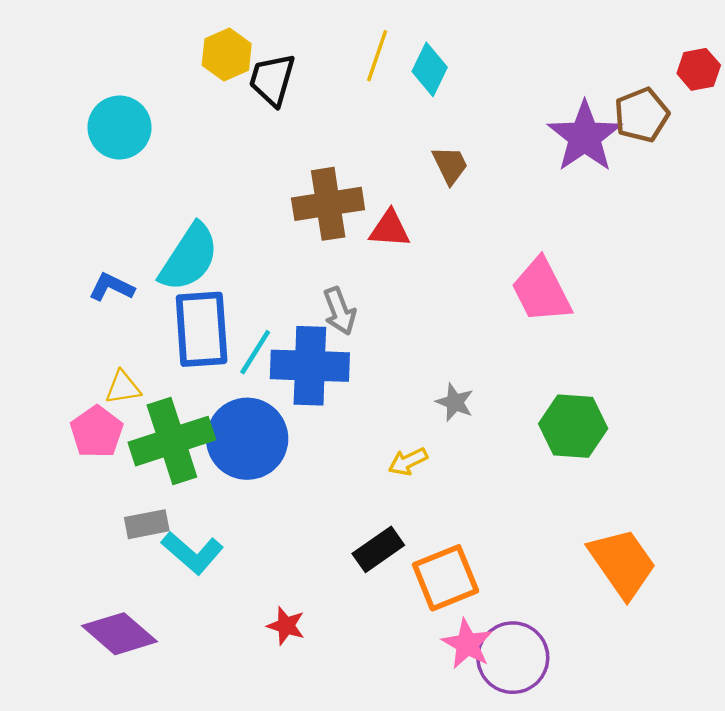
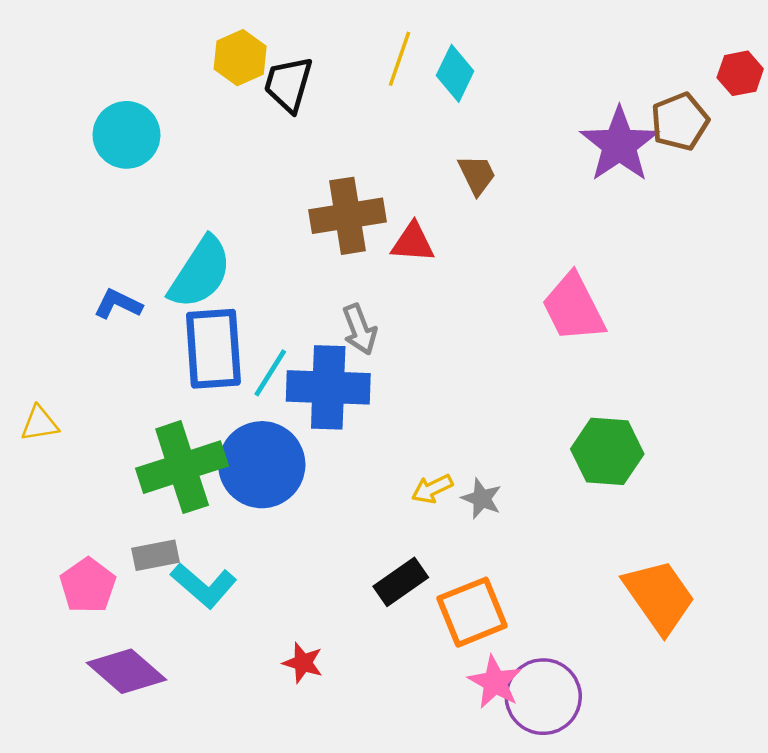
yellow triangle: (123, 387) -> (40, 424), moved
gray star: (455, 402) -> (482, 499), moved
pink pentagon: (97, 432) -> (88, 585), moved

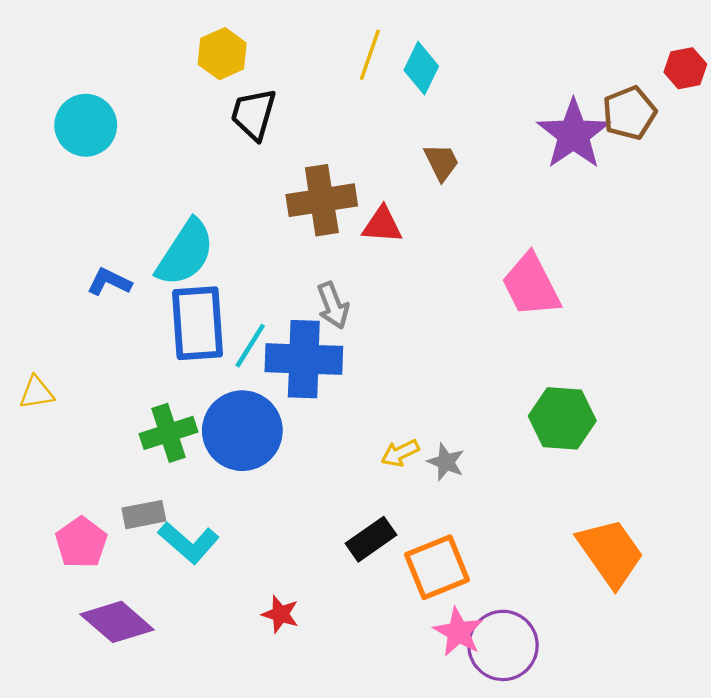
black trapezoid: (288, 84) -> (254, 114), moved
cyan circle: (127, 135) -> (86, 125), moved
green cross: (182, 467) -> (168, 433), size x0.7

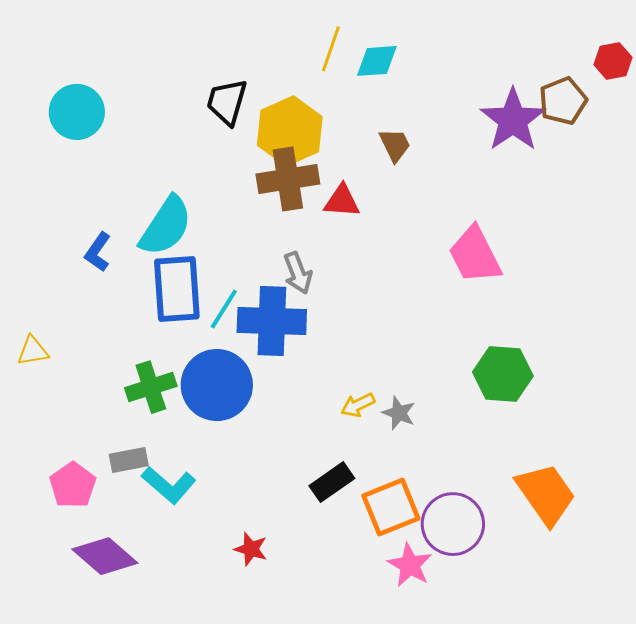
yellow hexagon: (222, 54) -> (290, 131), moved, size x1.5
cyan diamond: (421, 68) -> (377, 61), turned 60
blue L-shape: (109, 282) -> (98, 252), turned -81
purple circle: (503, 645) -> (453, 524), moved

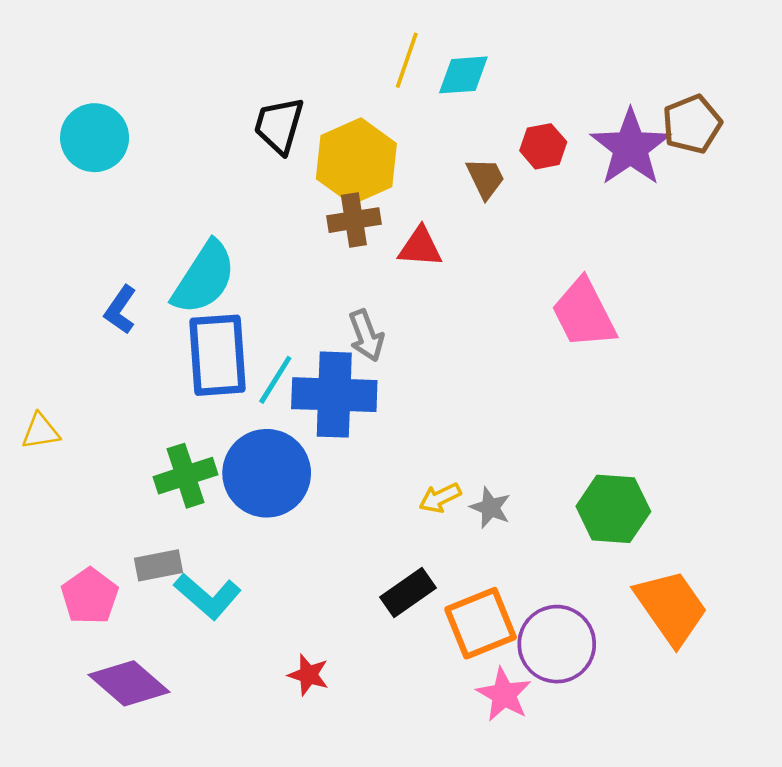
red hexagon: (613, 61) -> (543, 146), moved
brown cross: (288, 179) -> (354, 220), size x0.7
green hexagon: (503, 374) -> (613, 509), moved

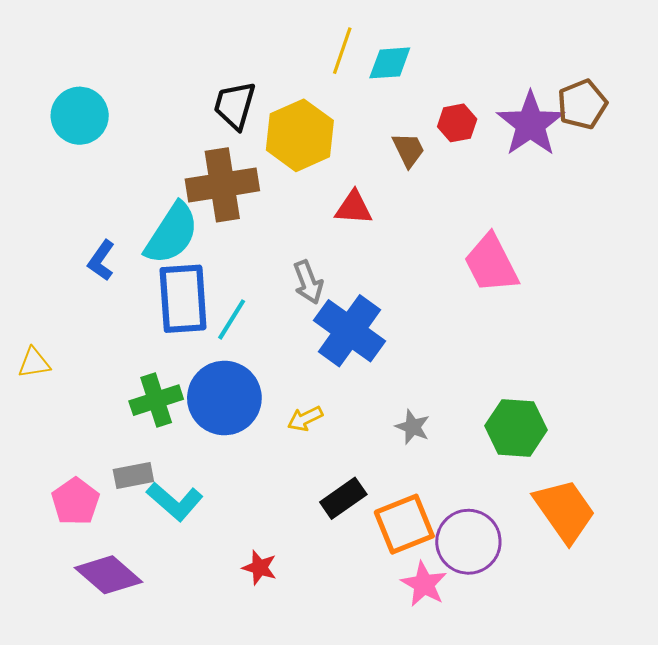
brown cross: (354, 220) -> (222, 185), moved, size x1.6
blue cross: (334, 395) -> (350, 331), moved, turned 34
yellow arrow: (440, 498) -> (305, 419), moved

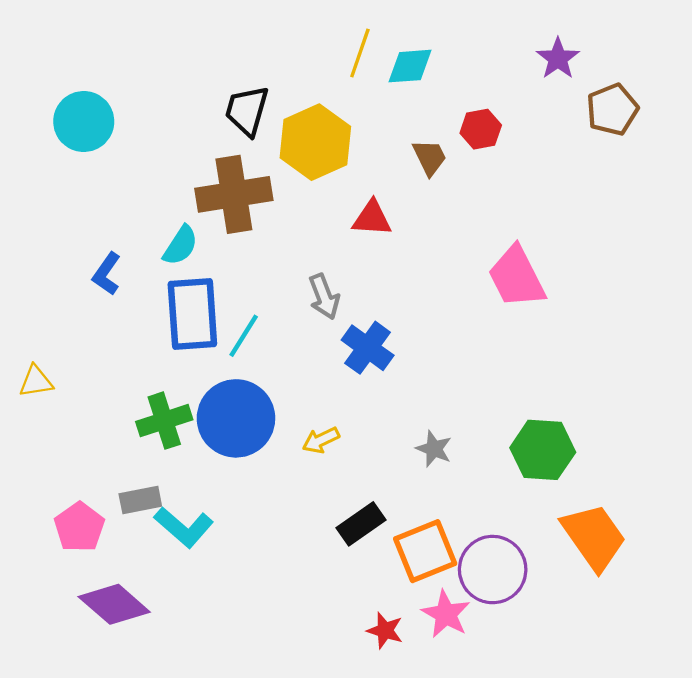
purple star: (530, 124) -> (558, 58), moved, size x0.6
cyan semicircle: (172, 234) -> (181, 245), size x0.6
blue cross: (350, 331) -> (368, 348), size x0.7
red star: (260, 568) -> (385, 630), moved

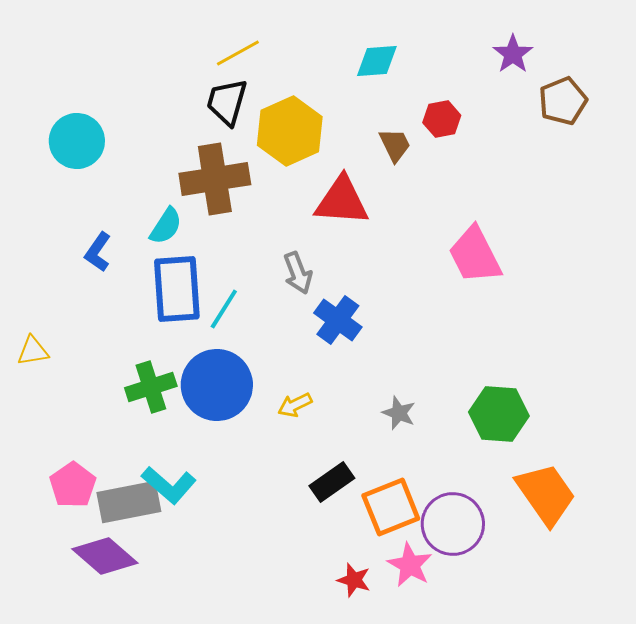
yellow line: (360, 53) -> (238, 53), moved, turned 42
cyan circle: (84, 122) -> (77, 141), moved
red triangle: (372, 218) -> (342, 201), size x1.5
gray rectangle: (140, 500) -> (129, 502), moved, size x1.6

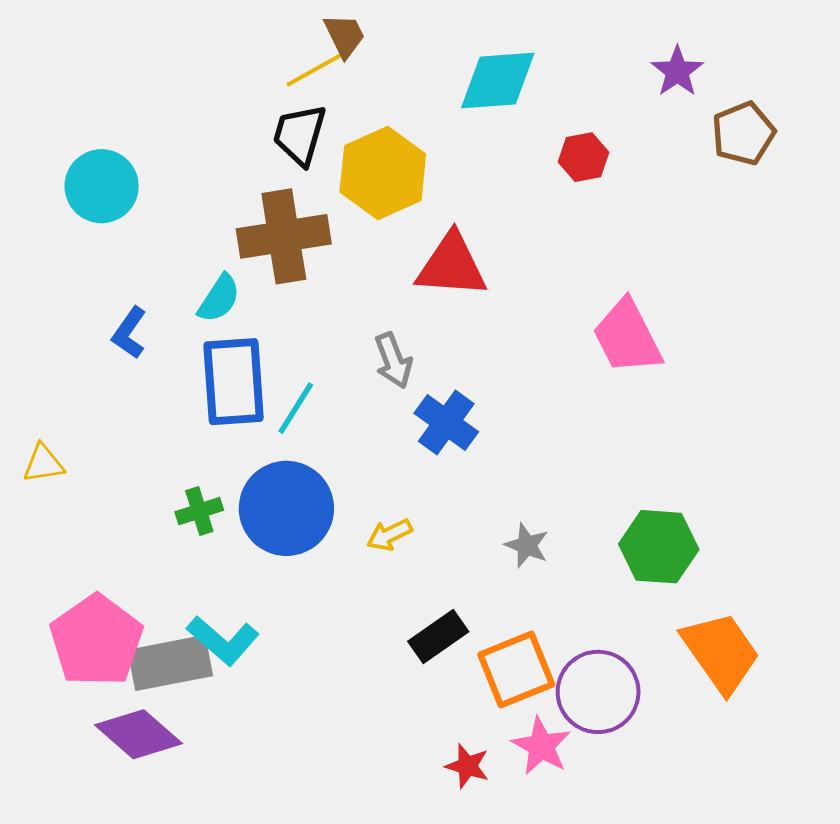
cyan diamond: (377, 61) -> (498, 81), size x1.4
brown trapezoid: (395, 145) -> (345, 36), moved
green cross: (151, 387) -> (199, 511), size x0.7
pink pentagon: (73, 485) -> (96, 640), size x1.5

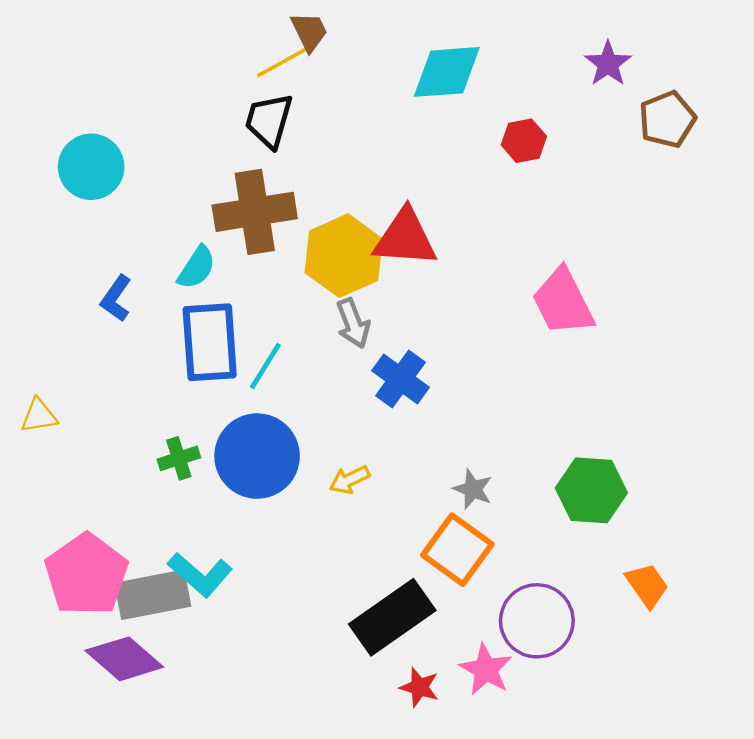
yellow hexagon: (383, 173) -> (344, 256), moved
black rectangle: (438, 636) -> (392, 617), moved, size x1.6
orange trapezoid: (721, 652) -> (647, 585), size x0.6
orange square: (516, 669) -> (457, 550), moved, turned -32

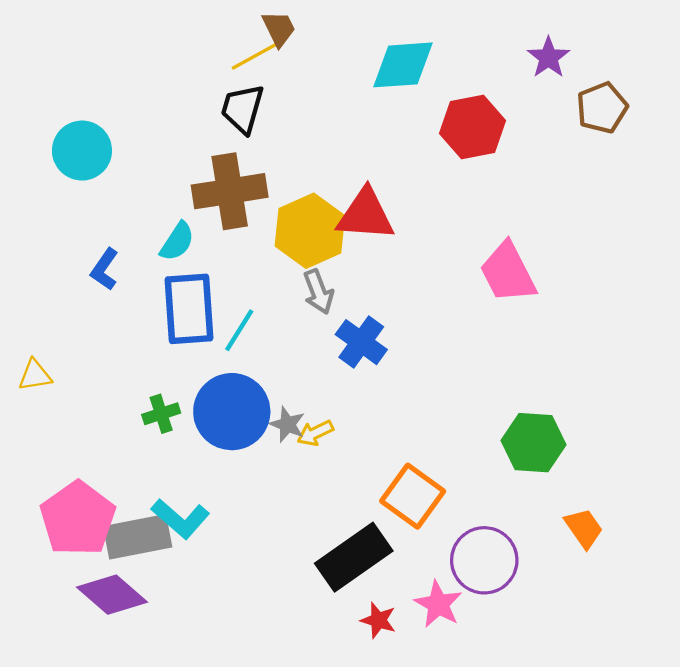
red hexagon: (524, 141) -> (472, 127), size x1.6
gray star: (473, 489) -> (287, 424), moved

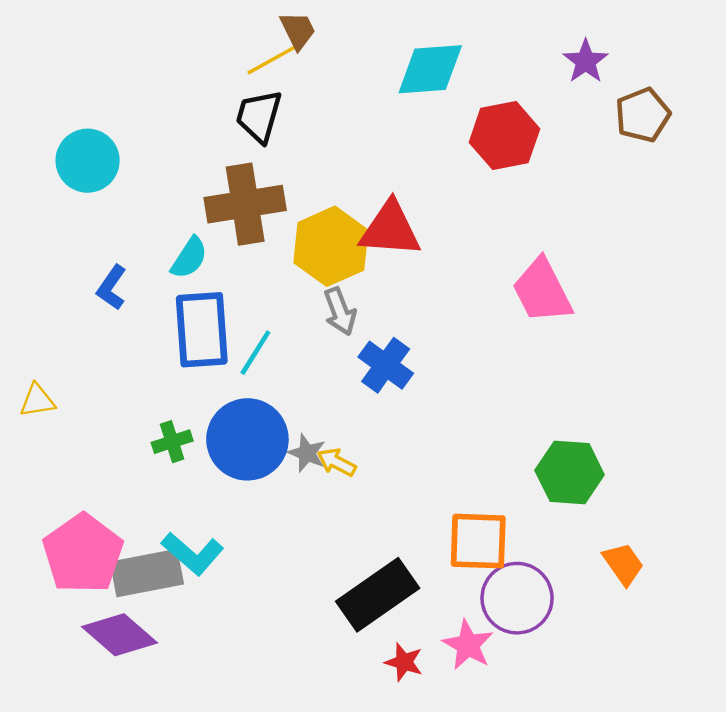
yellow arrow: (315, 433) -> (337, 462), turned 54
orange square: (413, 496) -> (478, 541), moved, turned -34

